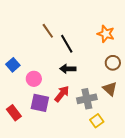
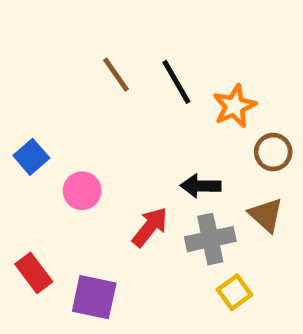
orange star: (106, 34) -> (234, 106), moved, turned 30
black line: (67, 44) -> (176, 82), moved
black arrow: (68, 69) -> (201, 186), moved
purple square: (40, 103) -> (94, 297), moved

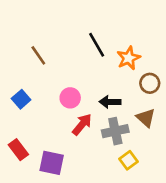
brown line: (116, 75) -> (38, 55), moved
blue square: (31, 157) -> (21, 99), moved
pink circle: (82, 191) -> (70, 98), moved

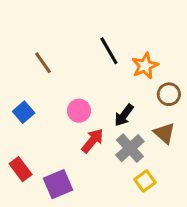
black arrow: (110, 102) -> (124, 115), turned -54
gray cross: (115, 131) -> (130, 148), turned -30
purple square: (52, 163) -> (58, 184), turned -35

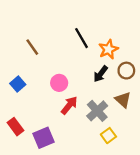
black arrow: (124, 115) -> (101, 74), moved

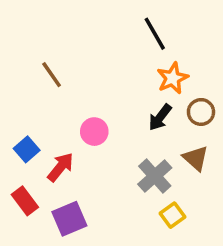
black line: (82, 38) -> (155, 34), moved
blue square: (18, 84) -> (27, 149), moved
red arrow: (69, 105) -> (60, 167), moved

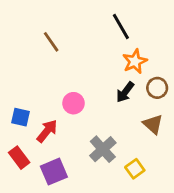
brown line: (52, 75) -> (51, 42), moved
blue square: (27, 149) -> (20, 117), turned -36
gray cross: (155, 176) -> (103, 149), moved

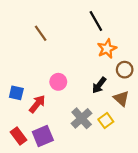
black arrow: (125, 92) -> (99, 85), moved
red rectangle: (19, 158) -> (18, 136), moved
yellow square: (135, 169) -> (106, 121), moved

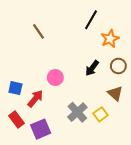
black line: (96, 21) -> (91, 20), turned 60
orange star: (107, 49) -> (110, 39), moved
black arrow: (99, 85) -> (92, 68), moved
red rectangle: (18, 136) -> (16, 120), moved

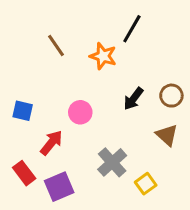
orange star: (110, 39) -> (103, 56), moved, turned -30
blue square: (15, 88) -> (23, 111), moved
yellow square: (101, 114) -> (146, 184), moved

